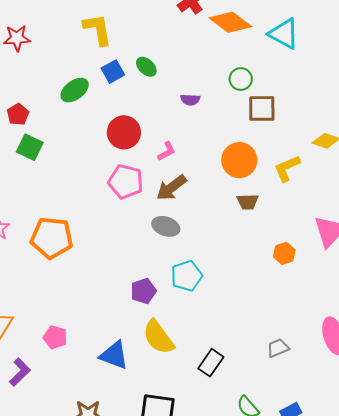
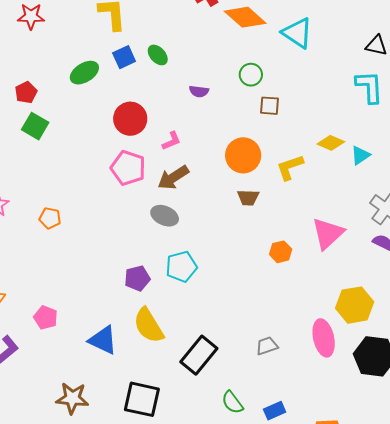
brown square: (262, 108) -> (270, 106), size x0.7
orange pentagon: (52, 238) -> (50, 218), size x0.5
black rectangle: (211, 363) -> (199, 355), size x1.4

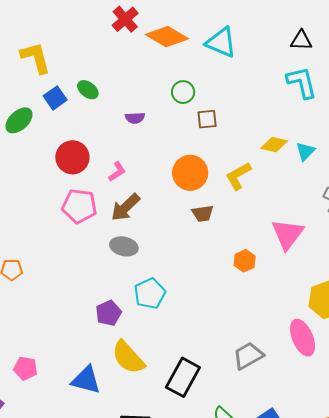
gray trapezoid: (267, 346) -> (248, 356), size x1.4

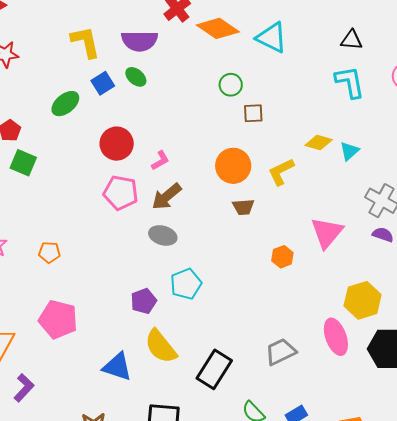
purple semicircle: (135, 118) -> (140, 41), moved, size x1.8
pink pentagon: (26, 368) -> (58, 319), moved, size x1.6

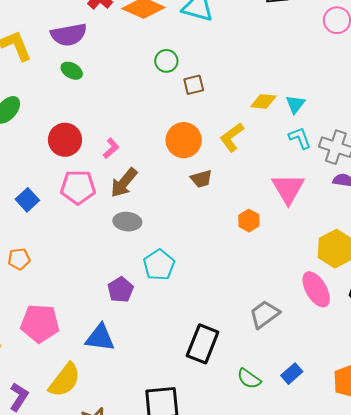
cyan L-shape: (350, 82) -> (300, 138), moved, size x0.7
blue square: (103, 83) -> (27, 200), moved
yellow semicircle: (161, 346) -> (65, 380), moved, turned -93
blue triangle: (117, 367) -> (100, 338), moved

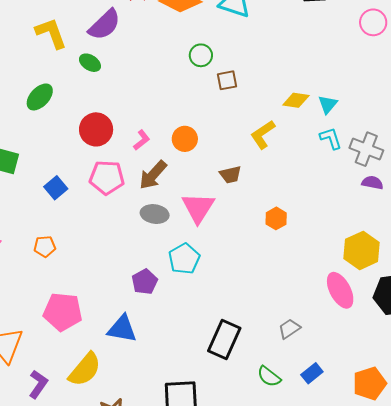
purple semicircle: (69, 35) -> (105, 25), turned -36
green ellipse: (72, 71) -> (90, 63), moved
orange circle: (184, 140) -> (185, 139), moved, size x0.7
pink triangle: (288, 189) -> (198, 208), moved
gray trapezoid: (265, 314) -> (289, 329), moved, size x0.7

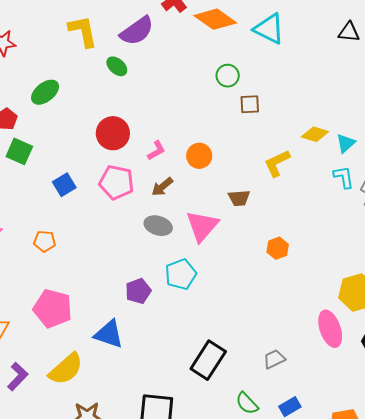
green ellipse: (40, 97) -> (45, 92), moved
brown arrow: (153, 175) -> (162, 187), size x0.7

